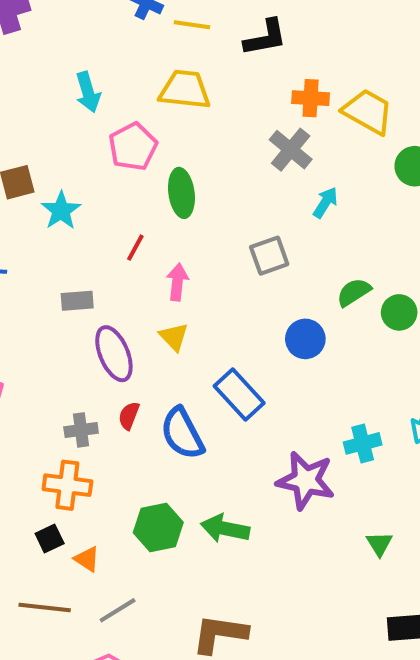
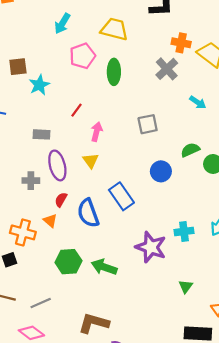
cyan arrow: (88, 92) -> (62, 23), turned 40
green ellipse: (181, 193) -> (114, 72), moved
cyan arrow: (325, 203) -> (198, 102), moved, turned 84
gray cross: (81, 430) -> (31, 181), moved
orange triangle: (87, 559) -> (50, 221), moved

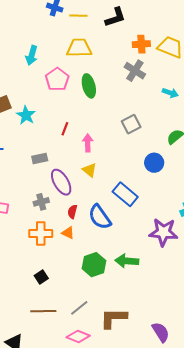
orange cross: (23, 232) -> (41, 233), moved
brown L-shape: (94, 323) -> (114, 318), moved

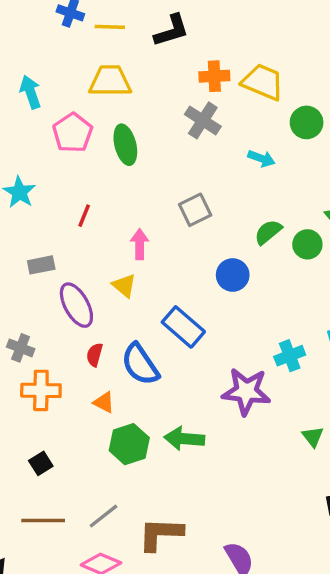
cyan arrow: (32, 55) -> (30, 92), turned 144
pink arrow: (88, 143) -> (140, 244), moved
gray cross: (41, 202) -> (21, 348), moved, turned 35
orange triangle: (68, 233) -> (104, 402), moved

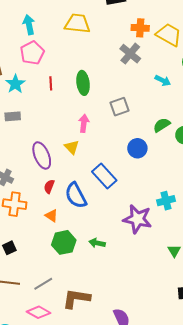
pink pentagon: (73, 133) -> (32, 53), moved
green ellipse: (125, 145) -> (83, 83), moved
red line: (84, 216) -> (51, 83), moved, turned -32
gray rectangle: (41, 265) -> (13, 116), moved
green arrow: (184, 439) -> (97, 243), size x0.7

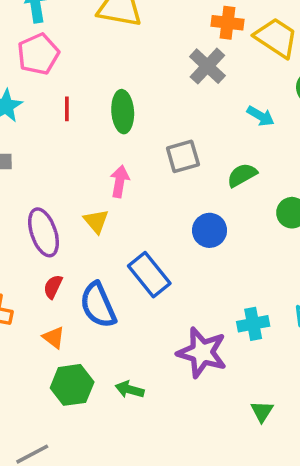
green semicircle: (162, 125) -> (242, 175), moved

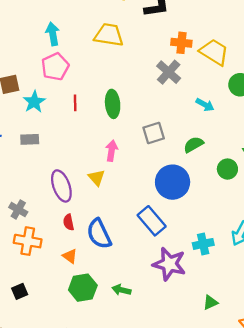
blue circle: (210, 230) -> (173, 182), size x1.5
blue rectangle: (149, 275) -> (152, 221), moved
red semicircle: (53, 287) -> (69, 222), turned -35
green triangle: (262, 411) -> (210, 302), turned 35

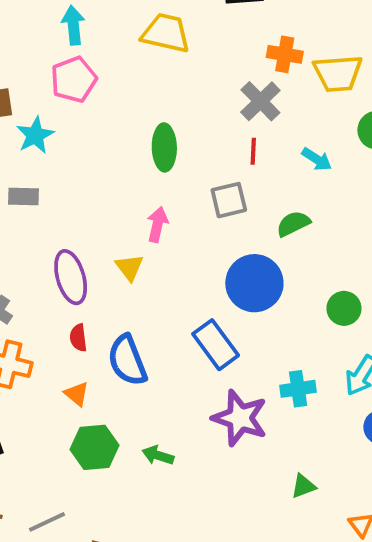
yellow trapezoid: (214, 52) -> (338, 73), turned 140
red line: (75, 103) -> (253, 151), moved
green circle: (227, 169) -> (344, 308), moved

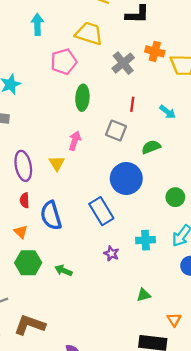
pink pentagon: (74, 79) -> (64, 62), moved
gray cross: (260, 101) -> (123, 63), moved
gray square: (229, 200) -> (116, 131), turned 30
purple star: (240, 418) -> (111, 254), size x0.5

